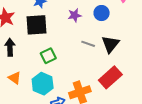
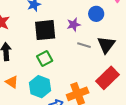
purple star: (75, 15) -> (74, 25), moved
black square: (36, 25) -> (45, 30), moved

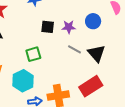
black square: (45, 30) -> (48, 27), moved, size x0.6
black triangle: (106, 45) -> (96, 53), turned -30

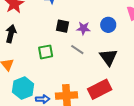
gray line: (75, 49) -> (77, 50), moved
cyan hexagon: (23, 81) -> (23, 88), moved

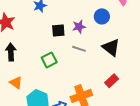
red rectangle: (100, 89) -> (112, 81), size x0.6

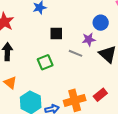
purple star: (79, 27) -> (89, 39), moved
red rectangle: (112, 81) -> (100, 95), moved

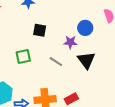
gray line: (76, 53) -> (56, 62), moved

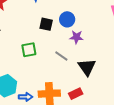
blue circle: (85, 28) -> (67, 19), moved
black triangle: (86, 60) -> (87, 67), moved

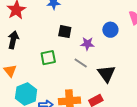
blue circle: (67, 19) -> (110, 30), moved
purple star: (76, 37) -> (87, 44), moved

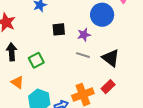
blue circle: (110, 30) -> (102, 15), size x1.5
green square: (48, 58) -> (36, 60), moved

